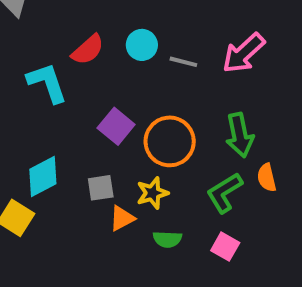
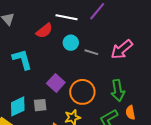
red semicircle: (88, 50) -> (44, 31), moved
gray square: (101, 188) -> (40, 105), moved

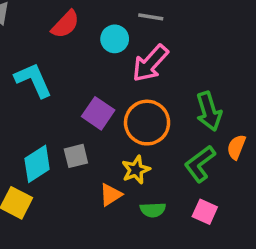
pink arrow: (122, 49) -> (150, 63), moved
gray line: (91, 52) -> (151, 17), moved
orange semicircle: (130, 113) -> (236, 147), turned 40

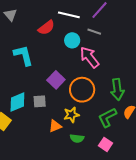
pink arrow: (150, 63) -> (90, 57), turned 90

